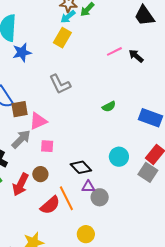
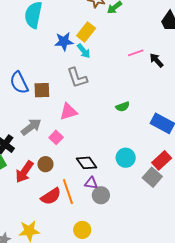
cyan arrow: (68, 17) -> (84, 51), moved, turned -98
blue star: (22, 52) -> (64, 42), moved
brown square: (20, 109) -> (42, 90), moved
pink triangle: (38, 121) -> (69, 112), moved
pink square: (47, 146) -> (56, 137), turned 32

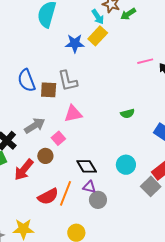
cyan arrow: (84, 51) -> (98, 17), moved
gray L-shape: (77, 78) -> (68, 81), moved
brown circle: (45, 164) -> (45, 156), moved
orange line: (68, 192) -> (66, 193), turned 35

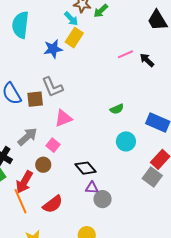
cyan circle: (126, 165) -> (126, 141), moved
orange line: (66, 193) -> (20, 201), moved, turned -35

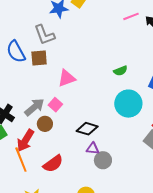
gray L-shape: (52, 87) -> (44, 35), moved
gray arrow: (27, 137) -> (34, 107), moved
cyan circle: (126, 141) -> (128, 104), size x1.4
black diamond: (86, 168) -> (87, 129), turned -35

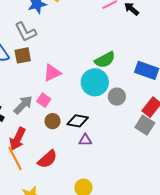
green semicircle: (120, 71) -> (105, 60), size x1.5
cyan circle: (128, 104) -> (95, 82), moved
brown circle: (45, 124) -> (53, 121), moved
gray circle: (103, 160) -> (117, 97), moved

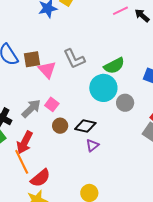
gray L-shape: (26, 32) -> (74, 59), moved
pink triangle: (52, 73) -> (47, 70), moved, turned -48
purple triangle: (85, 140) -> (92, 145), turned -40
red semicircle: (47, 159) -> (40, 178), moved

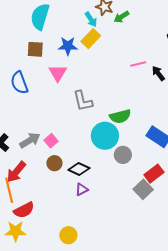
brown square: (32, 59) -> (35, 49), moved
pink triangle: (47, 70) -> (58, 73), moved

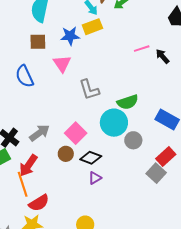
yellow rectangle: (91, 39) -> (92, 27), turned 30
pink square: (51, 141) -> (76, 133), moved, size x1.5

